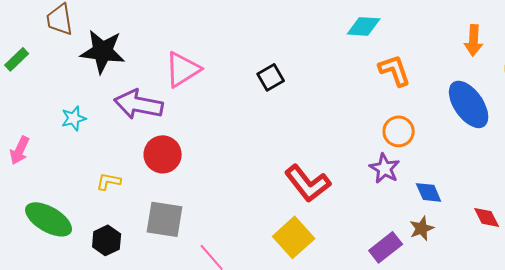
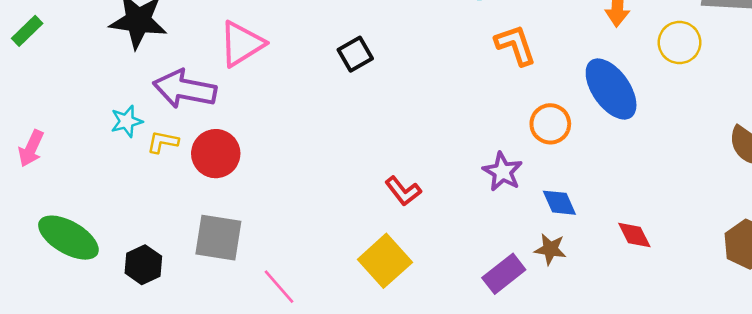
cyan star: (74, 118) -> (127, 121), moved
orange circle: (399, 131) -> (550, 124), moved
yellow L-shape: (109, 181) -> (163, 142), moved
red L-shape: (308, 183) -> (403, 191), size x0.6
brown star: (422, 228) -> (550, 249), turned 30

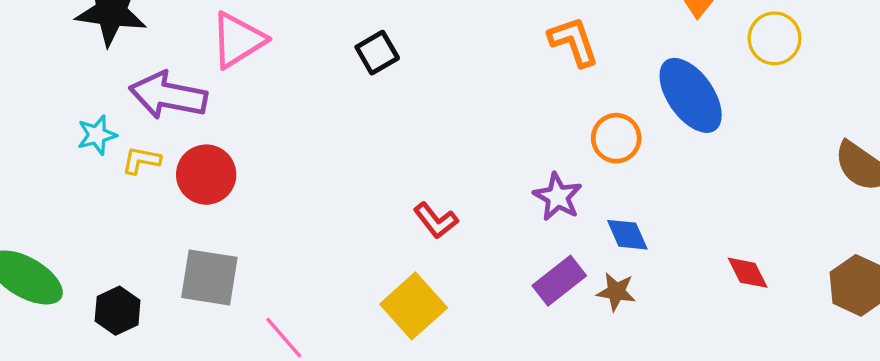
red diamond: (634, 235) -> (748, 273), moved
purple rectangle: (504, 274) -> (559, 281), moved

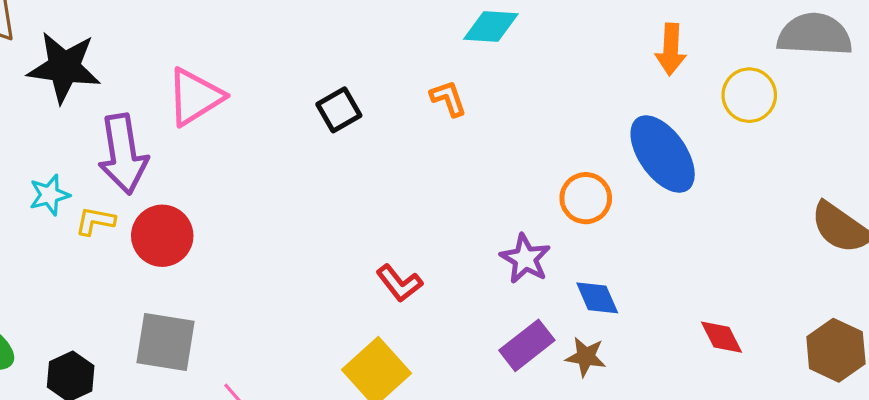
orange L-shape: (573, 42) -> (448, 98), moved, size x0.7
purple arrow: (168, 95) -> (123, 154), turned -110

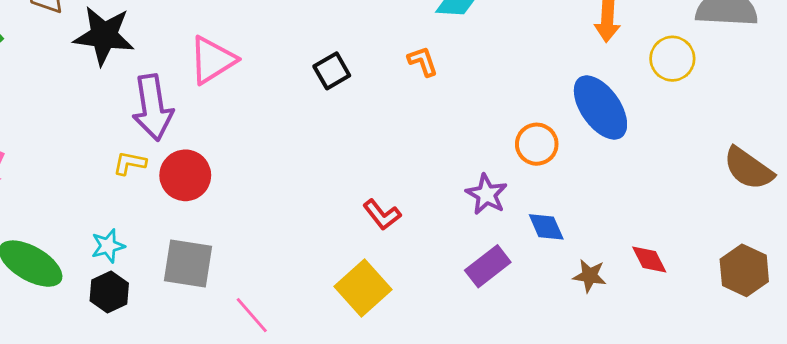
cyan star: (49, 195) -> (108, 246), moved
brown star: (586, 357) -> (590, 276), moved

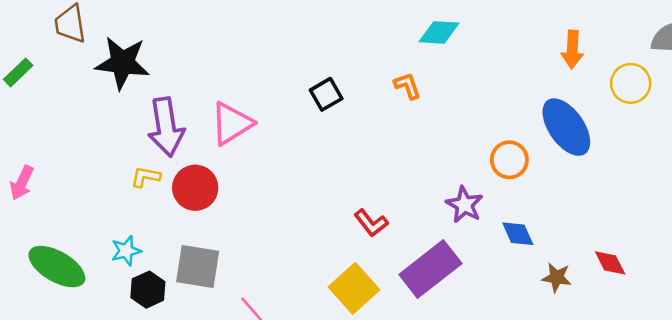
pink triangle: (212, 60) -> (232, 123), moved
purple rectangle: (488, 266) -> (430, 269), moved, size x1.5
black hexagon: (109, 292) -> (148, 290), moved

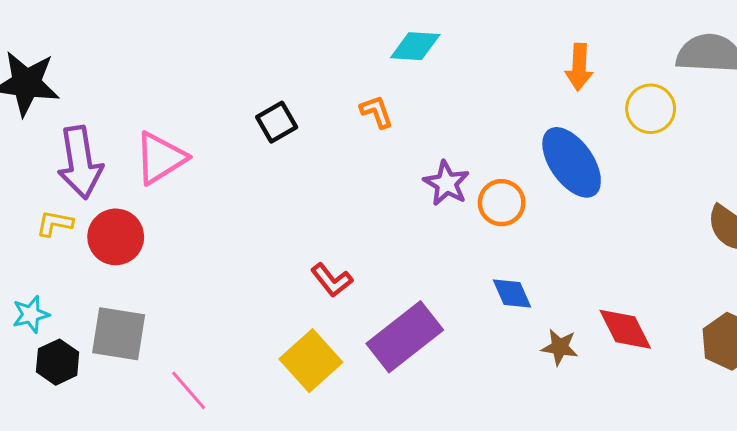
purple star: (464, 205) -> (446, 183), moved
red diamond: (610, 263) -> (625, 329), size x1.4

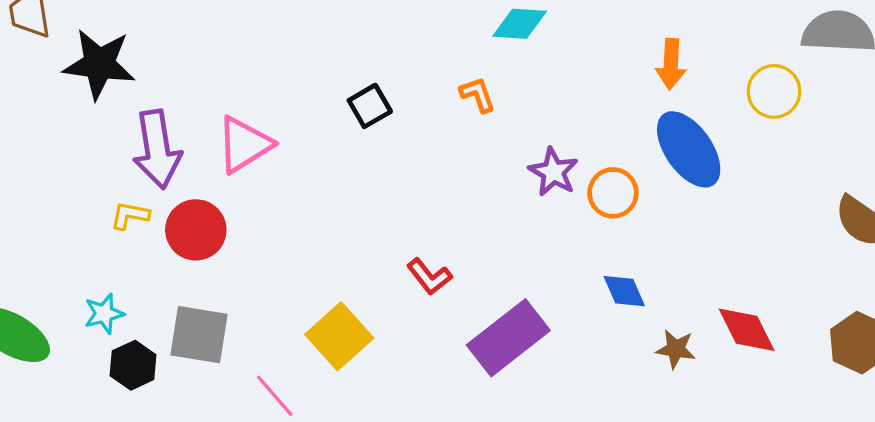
orange arrow: (579, 67) -> (671, 64), moved
yellow square: (311, 361) -> (339, 336), moved

